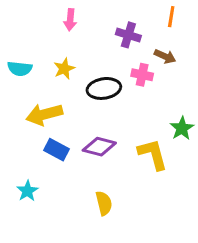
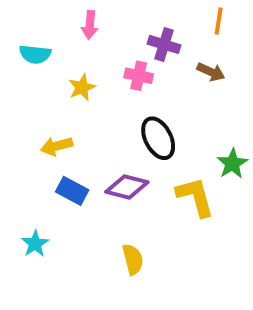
cyan semicircle: (20, 69) -> (35, 54), moved
pink cross: (142, 75) -> (139, 76), moved
black ellipse: (104, 88) -> (158, 138), moved, turned 72
yellow arrow: (44, 114) -> (57, 146), size x0.7

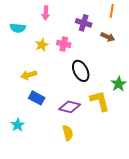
pink cross: (139, 76) -> (64, 44), moved
purple diamond: (127, 187) -> (70, 107), moved

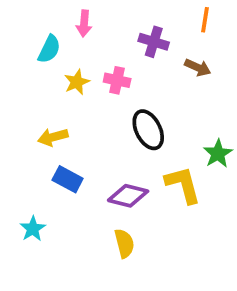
cyan semicircle: (18, 28) -> (49, 49), moved, turned -70

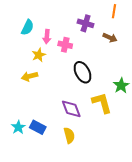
pink arrow: (84, 23) -> (47, 37), moved
yellow star: (77, 82) -> (39, 55), moved
blue rectangle: (68, 179) -> (38, 127), moved
purple diamond: (128, 196) -> (71, 109), turned 55

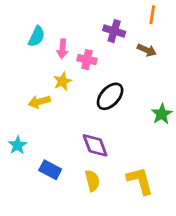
yellow star: (39, 55) -> (62, 81), moved
black ellipse: (82, 72) -> (110, 96), turned 70
yellow L-shape: (102, 103) -> (140, 181), moved
cyan star: (18, 127) -> (18, 145), moved

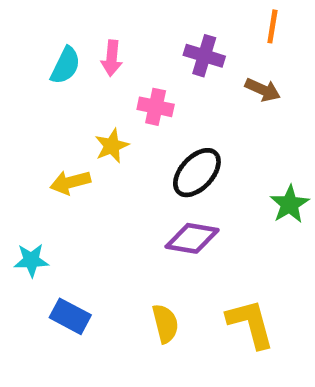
pink arrow: (62, 49) -> (112, 58), moved
cyan star: (18, 145) -> (31, 260), turned 30
purple diamond: (95, 145) -> (192, 238), moved, turned -60
blue rectangle: (50, 170) -> (70, 316), moved

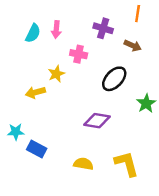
black ellipse: (197, 173) -> (114, 79), moved
blue rectangle: (70, 316) -> (37, 149), moved
yellow semicircle: (165, 324) -> (83, 164), turned -66

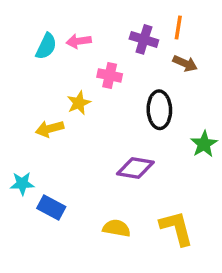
orange line: (138, 14) -> (178, 27), moved
pink arrow: (56, 30) -> (79, 41), turned 77
black ellipse: (114, 79) -> (159, 110), turned -45

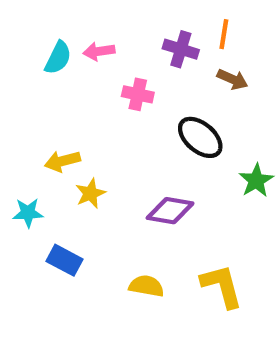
yellow star: (79, 103) -> (90, 193), moved
black ellipse: (159, 110) -> (200, 137), turned -48
cyan star: (22, 184) -> (28, 213), moved

